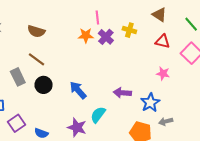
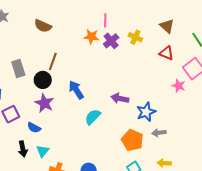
brown line: (36, 59) -> (53, 61), moved, turned 66
pink star: (163, 74) -> (179, 86), moved
purple star: (77, 127) -> (44, 103), moved

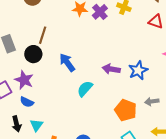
purple star: (44, 103) -> (24, 80), moved
blue star: (146, 112) -> (138, 70), moved

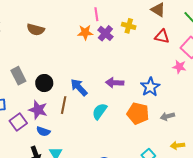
brown line: (43, 35) -> (64, 105), moved
purple arrow: (111, 69) -> (115, 83), moved
orange pentagon: (126, 110) -> (138, 113), moved

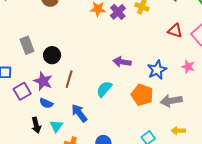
red triangle: (162, 36) -> (175, 31), moved
pink star: (179, 67) -> (188, 67), moved
blue arrow: (79, 87) -> (79, 113), moved
gray arrow: (167, 116) -> (171, 101), size x1.5

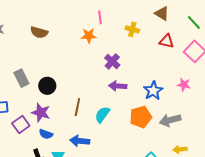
purple cross: (118, 12) -> (112, 61), moved
red triangle: (175, 31) -> (167, 41), moved
brown line: (69, 79) -> (77, 107), moved
orange pentagon: (142, 95) -> (141, 117), turned -30
blue arrow: (79, 113) -> (80, 141), turned -42

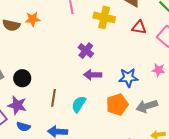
yellow cross: (132, 29) -> (104, 17), size x1.5
orange star: (89, 36) -> (33, 19), moved
blue star: (153, 91) -> (128, 78), turned 30

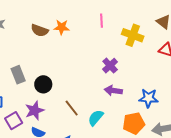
brown line: (53, 98) -> (72, 108), turned -54
purple star: (17, 105) -> (35, 110), turned 30

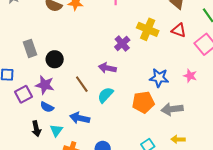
yellow cross: (133, 35) -> (148, 29), moved
purple arrow: (113, 91) -> (107, 68), moved
purple star: (35, 110) -> (45, 85), turned 30

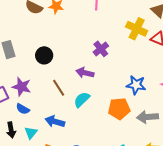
yellow cross: (148, 29) -> (137, 29), moved
black circle: (55, 59) -> (44, 55), moved

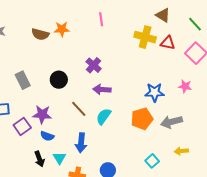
purple cross: (101, 49) -> (94, 65), moved
blue arrow: (55, 122) -> (81, 143), turned -90

